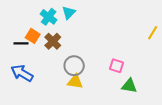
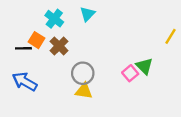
cyan triangle: (69, 13) -> (87, 14), moved
pink square: (117, 66) -> (130, 73), turned 32
green triangle: (129, 86) -> (144, 66), moved, turned 35

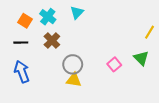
orange square: (36, 40) -> (25, 21), moved
green triangle: (144, 66) -> (141, 58), moved
blue arrow: (25, 82) -> (22, 72), turned 40

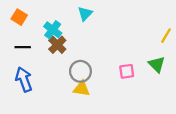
cyan cross: (48, 17) -> (53, 30), moved
orange square: (25, 21) -> (19, 17), moved
pink square: (114, 64) -> (127, 71), turned 32

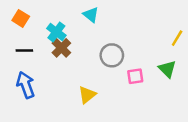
cyan triangle: (85, 14) -> (91, 15), turned -35
gray circle: (80, 71) -> (112, 55), moved
yellow triangle: (82, 89) -> (87, 95), turned -48

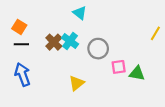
orange square: (21, 18) -> (19, 27), moved
cyan cross: (56, 32) -> (70, 41), moved
green triangle: (167, 69) -> (137, 73), moved, turned -35

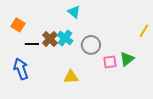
black line: (21, 44) -> (32, 44), moved
green triangle: (137, 73) -> (127, 59), moved, turned -49
yellow triangle: (77, 83) -> (71, 77), turned 35

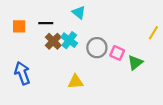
orange square: (18, 25) -> (19, 26), turned -32
black line: (32, 44) -> (46, 23), moved
pink square: (110, 62) -> (117, 53), moved, turned 32

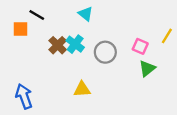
black line: (46, 23) -> (37, 15), moved, turned 32
pink square: (117, 53) -> (140, 46), moved
blue arrow: (22, 73) -> (24, 96), moved

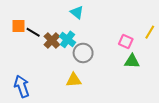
black line: (37, 15) -> (33, 32), moved
gray circle: (105, 52) -> (83, 53), moved
green triangle: (147, 68) -> (132, 61), turned 42

